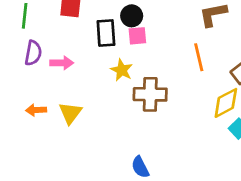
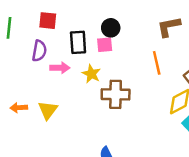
black circle: (132, 16) -> (111, 28), moved
purple semicircle: (33, 53) -> (39, 51), moved
pink arrow: (62, 63) -> (60, 68), moved

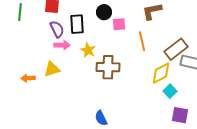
pink square: (105, 45) -> (119, 24), moved
purple semicircle: (39, 51) -> (57, 29), moved, turned -36
yellow triangle: (48, 110) -> (52, 69), moved, turned 36

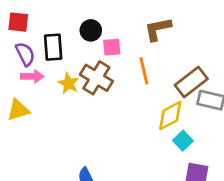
brown cross: (108, 67) -> (96, 78), moved, turned 30

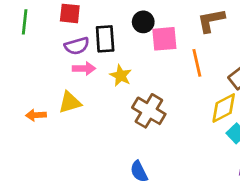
pink square: (112, 47) -> (164, 39), size x1.4
purple semicircle: (25, 54) -> (77, 46), turned 100
brown cross: (96, 78) -> (149, 111), moved

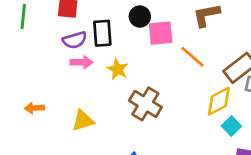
orange line: (197, 63) -> (193, 57), turned -36
yellow triangle: (70, 102) -> (83, 121), moved

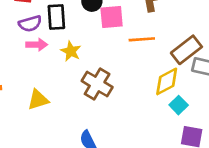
orange line: (193, 57) -> (142, 39), turned -45

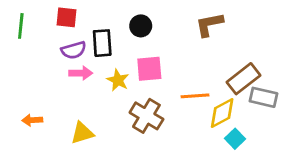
pink square: (112, 17) -> (149, 69), moved
orange line: (142, 39) -> (195, 96), moved

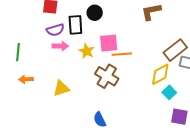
green line: (21, 26) -> (18, 52), moved
black circle: (141, 26) -> (95, 13), moved
orange line: (195, 96) -> (122, 54), moved

